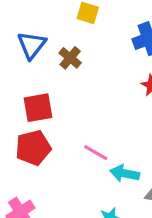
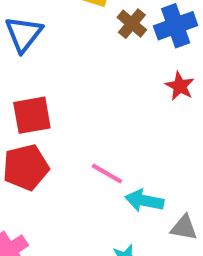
brown cross: (70, 58) -> (132, 24), moved

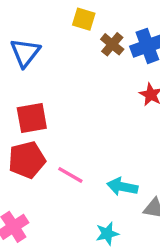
pink line: (107, 174) -> (70, 175), moved

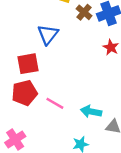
blue triangle: (25, 53) -> (48, 34), moved

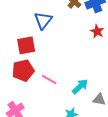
cyan arrow: (91, 112) -> (80, 86), turned 126

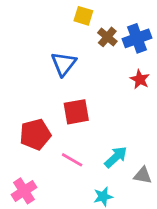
red square: (26, 45) -> (76, 112), moved
pink line: (49, 79) -> (72, 160), moved

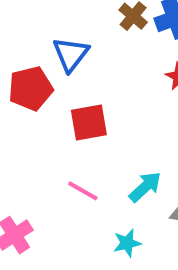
red pentagon: (35, 134) -> (31, 88), moved

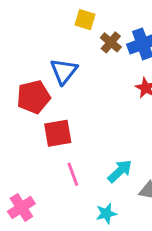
red square: (89, 123) -> (58, 133), moved
pink line: (83, 191) -> (73, 174), turned 40

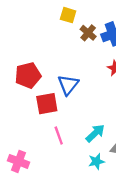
blue triangle: (64, 71) -> (68, 85), moved
pink cross: (21, 207) -> (18, 161), turned -36
cyan star: (106, 214) -> (96, 161), moved

